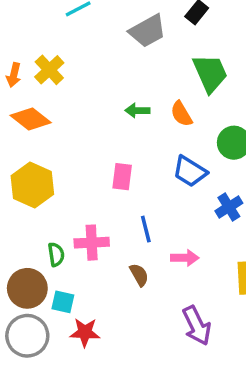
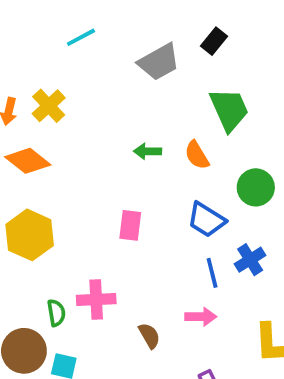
blue line: (146, 229) -> (212, 273), moved

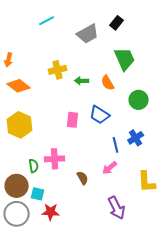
yellow cross: (49, 106) -> (58, 70), moved, turned 30
blue trapezoid: (206, 220) -> (100, 115), moved
pink arrow: (201, 317) -> (110, 168), turned 140

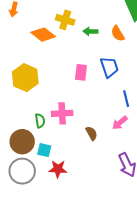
yellow cross: (58, 70) -> (65, 20), turned 30
orange diamond: (19, 86) -> (43, 35), moved
blue trapezoid: (100, 115) -> (109, 67), turned -140

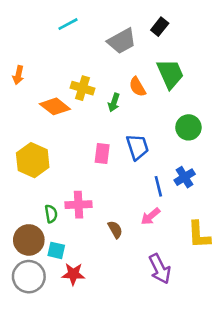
green arrow: (90, 31) -> (114, 103), turned -72
orange semicircle: (118, 33) -> (137, 87), moved

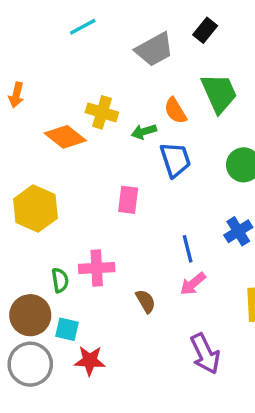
green arrow: (114, 103) -> (144, 132), turned 54
blue trapezoid: (137, 147) -> (175, 160), moved
blue line: (158, 186) -> (188, 249), moved

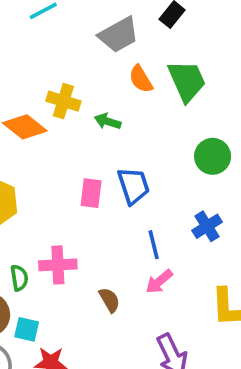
orange semicircle: (175, 111) -> (141, 79), moved
green arrow: (144, 132) -> (108, 121), turned 35
blue trapezoid: (175, 160) -> (133, 186), moved

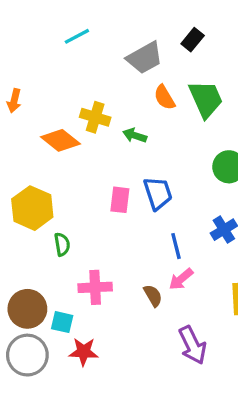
pink cross: (58, 265) -> (95, 287), moved
green semicircle: (19, 278) -> (62, 244), moved
brown semicircle: (109, 300) -> (153, 296), moved

